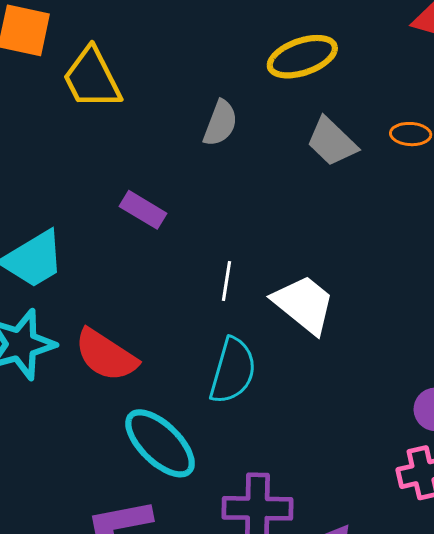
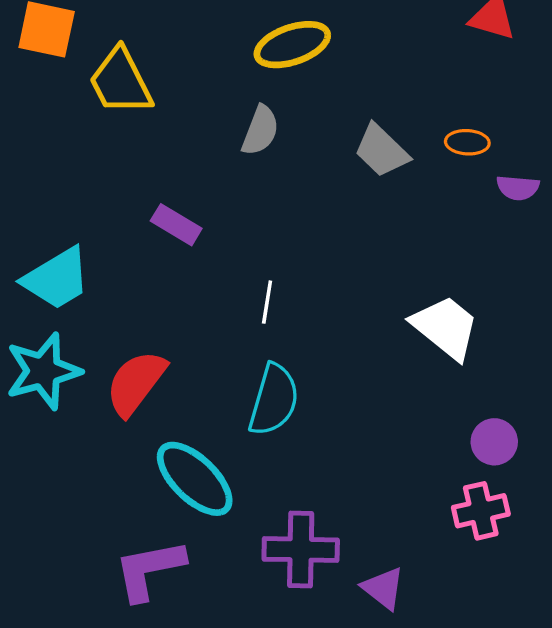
yellow ellipse: (302, 57) -> (292, 45), moved
white trapezoid: (304, 304) -> (445, 327), moved
red semicircle: (106, 355) -> (136, 383), turned 94

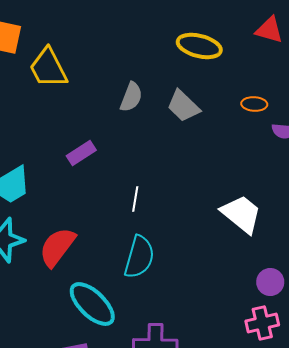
yellow ellipse: (292, 45) -> (199, 46), moved, turned 33
gray trapezoid: (381, 151) -> (183, 106), moved
purple rectangle: (176, 225) -> (81, 153), turned -64

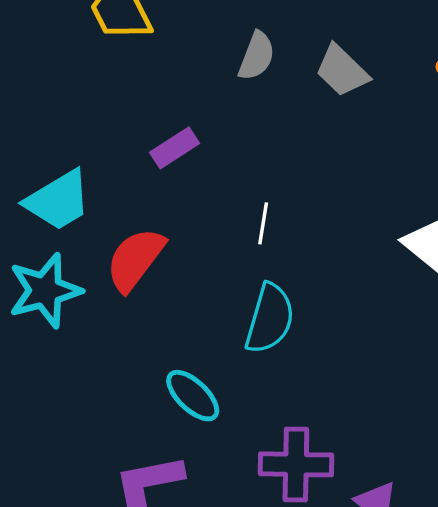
red semicircle: (57, 247) -> (135, 259), moved
cyan ellipse: (92, 304) -> (193, 396), size x0.7

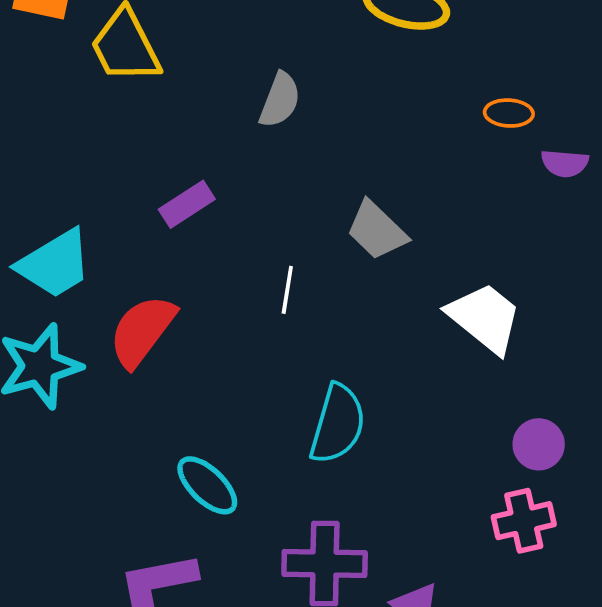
gray trapezoid: (342, 71) -> (377, 230), moved
cyan semicircle: (270, 318) -> (338, 424), moved

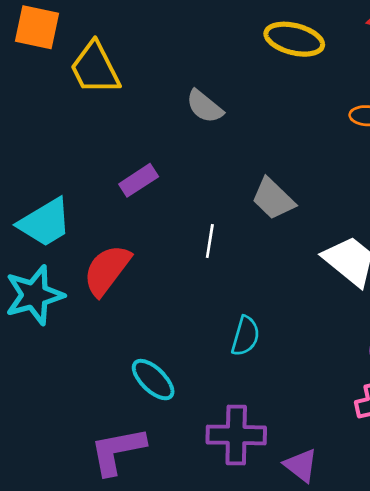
gray semicircle: (280, 100) -> (205, 106), turned 108
cyan semicircle: (338, 424) -> (245, 336), size x0.7

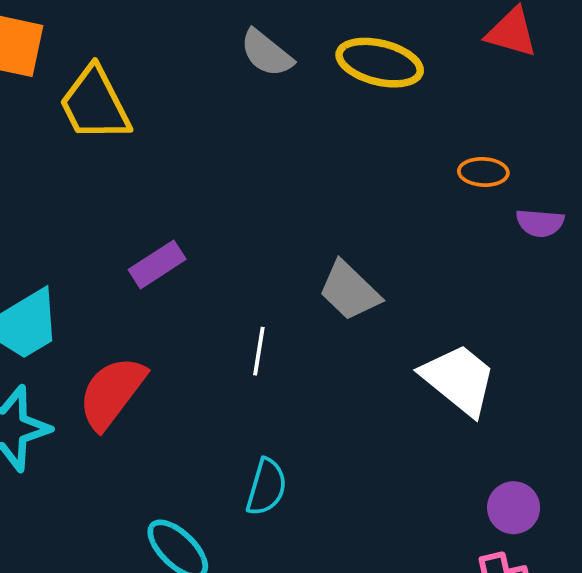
gray semicircle: (205, 106) -> (266, 53), moved
cyan semicircle: (245, 336) -> (266, 487), moved

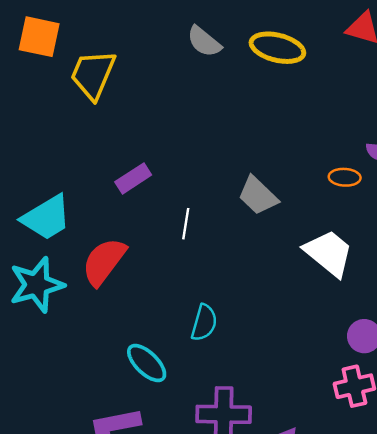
yellow trapezoid: (95, 104) -> (93, 75), turned 50
orange ellipse: (483, 172) -> (345, 177), moved
white line: (259, 351) -> (186, 224), moved

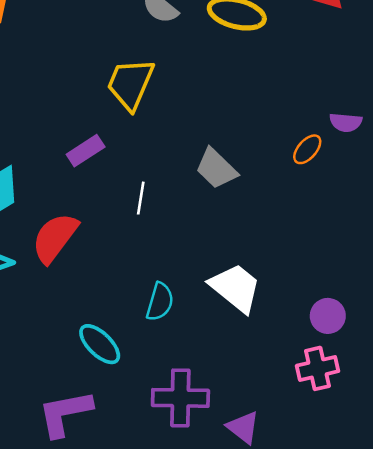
yellow trapezoid: (93, 75) -> (130, 84), moved
orange ellipse: (345, 177) -> (307, 149), turned -52
white trapezoid: (329, 253) -> (236, 288), moved

